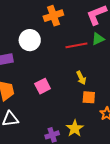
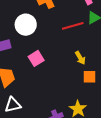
pink square: (43, 86) -> (36, 58), moved

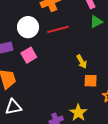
red line: (73, 26) -> (58, 29), moved
pink square: (36, 58) -> (29, 55), moved

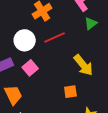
yellow arrow: (82, 62) -> (83, 65), size x1.6
orange square: (91, 81) -> (70, 92), moved

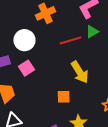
red line: (55, 37) -> (71, 40), moved

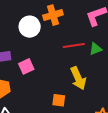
green triangle: (92, 32) -> (96, 49), moved
white circle: (24, 40) -> (30, 27), moved

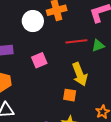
pink square: (26, 66) -> (39, 60), moved
orange square: (59, 100) -> (70, 95), moved

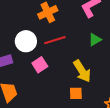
white circle: (33, 21) -> (26, 41), moved
red line: (76, 41) -> (55, 40), moved

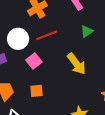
orange square: (76, 93) -> (37, 91), moved

